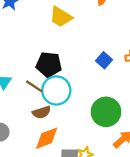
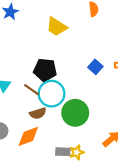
green circle: (106, 112) -> (75, 113), moved
orange diamond: (47, 138) -> (28, 136), moved

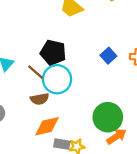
green circle: (75, 113) -> (108, 117), moved
orange diamond: (28, 136) -> (47, 126), moved

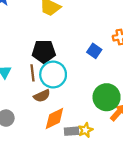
blue square: (108, 56) -> (94, 51), moved
brown line: (36, 72) -> (33, 73), turned 56

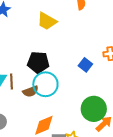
brown line: (33, 73) -> (11, 82), moved
brown semicircle: (42, 96) -> (31, 91), moved

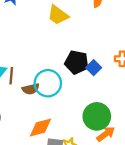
black pentagon: (38, 62) -> (77, 62), moved

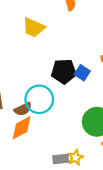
orange diamond: (40, 127) -> (22, 128), moved

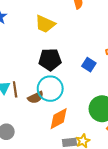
black pentagon: (64, 71) -> (50, 60), moved
orange diamond: (22, 128) -> (59, 119), moved

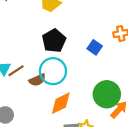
black pentagon: (50, 60) -> (54, 41), turned -30
brown line: (15, 89) -> (16, 71), turned 63

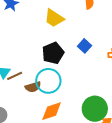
blue square: (95, 47) -> (85, 46), moved

